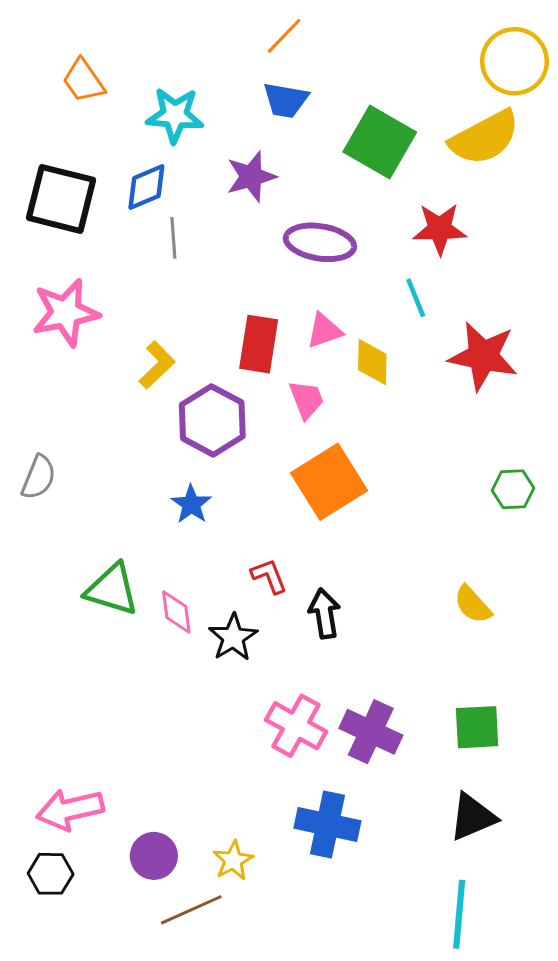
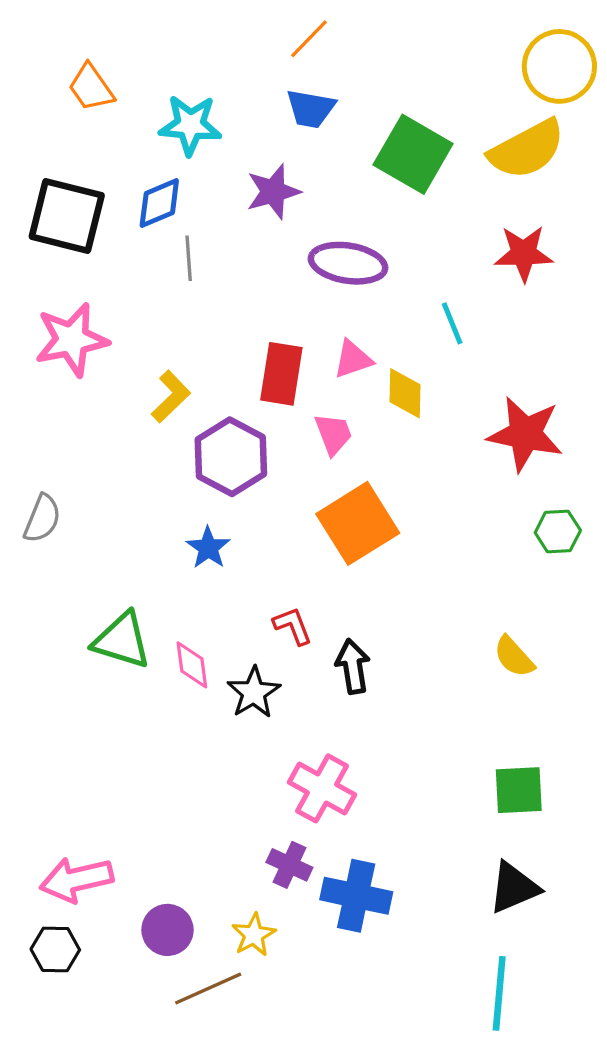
red star: (440, 229) -> (524, 253), moved
red star: (483, 356) -> (525, 434), moved
purple cross: (371, 732) -> (289, 865), moved, size x0.7

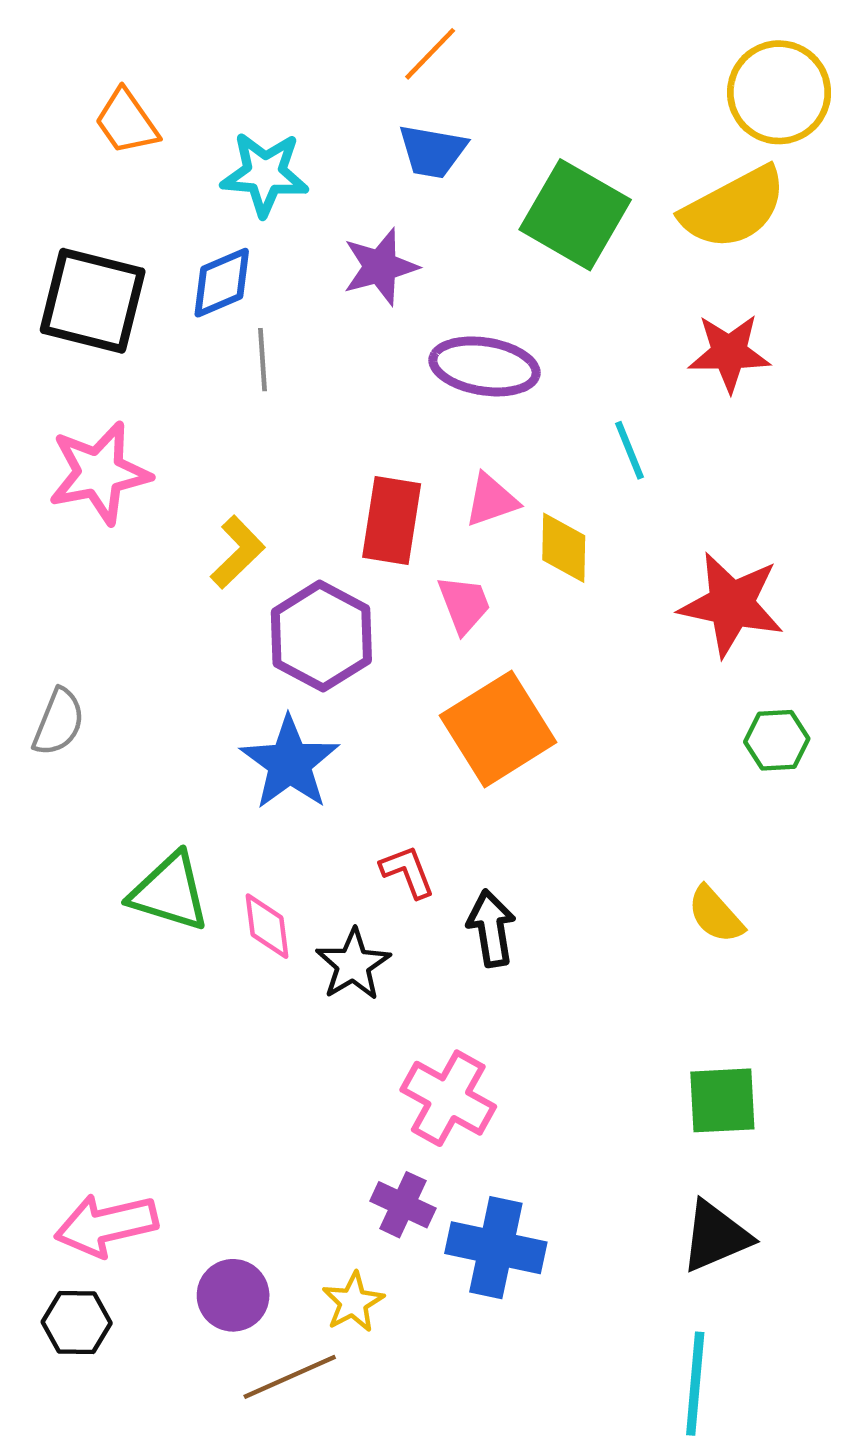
blue star: (208, 548) -> (290, 763), size x1.6

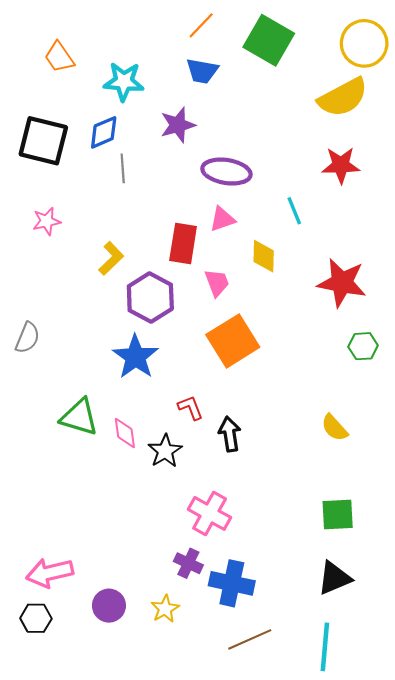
green square: (575, 215) -> (269, 40), moved
pink star: (99, 473) -> (46, 221), size x0.6
pink triangle: (491, 500) -> (222, 219), moved
brown line: (290, 1377) -> (250, 639), moved

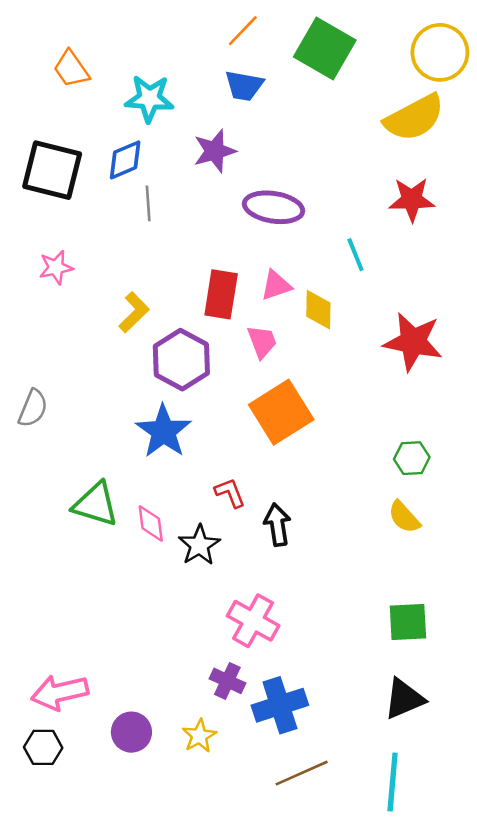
pink triangle: (222, 219) -> (276, 285), moved
green hexagon: (363, 346) -> (412, 458), moved
blue cross: (232, 583) -> (280, 705), turned -30

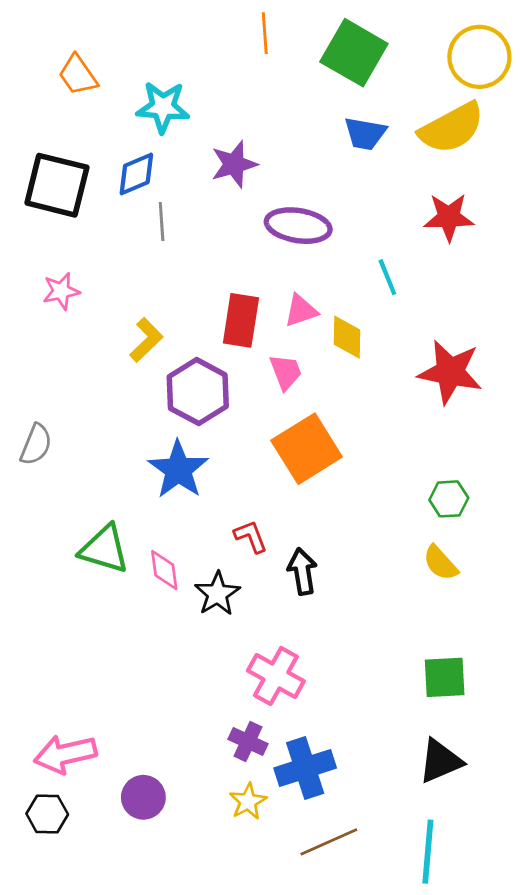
orange line: (243, 31) -> (265, 33), turned -48
blue trapezoid: (244, 86) -> (365, 134), moved
yellow star: (199, 736) -> (248, 801), moved

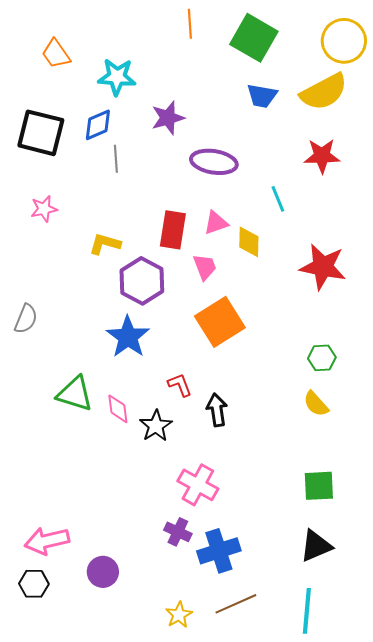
yellow L-shape: (146, 340) -> (105, 244), turned -120
yellow star: (248, 801) -> (179, 615), moved

